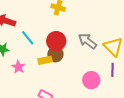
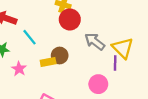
red circle: (56, 41) -> (70, 19), moved
purple line: (112, 70) -> (115, 63), moved

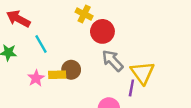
red circle: (70, 19) -> (102, 31), moved
pink star: (19, 69) -> (36, 78), moved

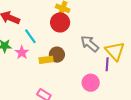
red circle: (102, 31) -> (60, 22), moved
pink star: (36, 78) -> (22, 52), moved

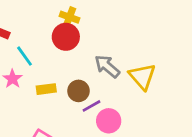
brown circle: (57, 55) -> (78, 91), moved
purple line: (107, 64) -> (91, 106), moved, turned 56

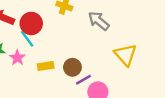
red circle: (66, 37) -> (31, 23), moved
gray arrow: (107, 66) -> (99, 21), moved

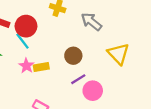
pink star: (17, 58) -> (26, 66), moved
brown circle: (72, 67) -> (73, 56), moved

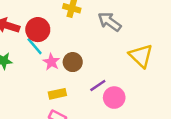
brown circle: (73, 56) -> (73, 62), moved
pink star: (26, 66) -> (51, 62), moved
yellow rectangle: (41, 67) -> (57, 94), moved

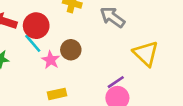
brown circle: (73, 62) -> (71, 50), moved
purple line: (98, 86) -> (116, 82), moved

